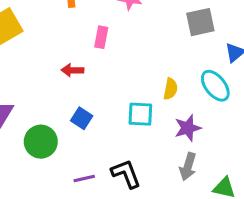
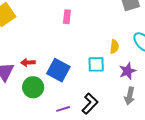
red arrow: (72, 70) -> (28, 62), moved
blue square: (82, 118) -> (58, 70), size x1.6
black L-shape: (126, 174) -> (90, 104), turned 70

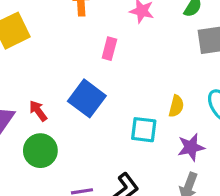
red arrow: (28, 62) -> (38, 111), turned 48
blue square: (58, 70) -> (87, 98), moved

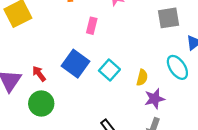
yellow semicircle: (176, 106) -> (142, 77), moved
cyan square: (144, 130) -> (109, 70), moved, turned 36

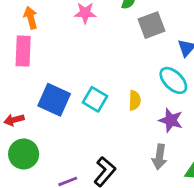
pink rectangle: (92, 26) -> (23, 51), moved, size x1.5
red arrow: (39, 74) -> (14, 120), turned -56
purple star: (155, 99) -> (171, 120), moved, turned -30

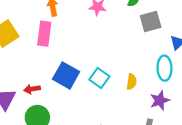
cyan ellipse: (173, 80) -> (164, 68), turned 40
purple star: (171, 120) -> (160, 100), turned 30

